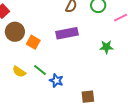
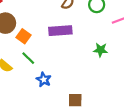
green line: (40, 70) -> (28, 58), moved

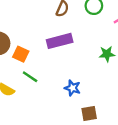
blue star: (44, 80) -> (72, 88), moved

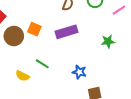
orange square: (21, 54) -> (34, 29), moved

